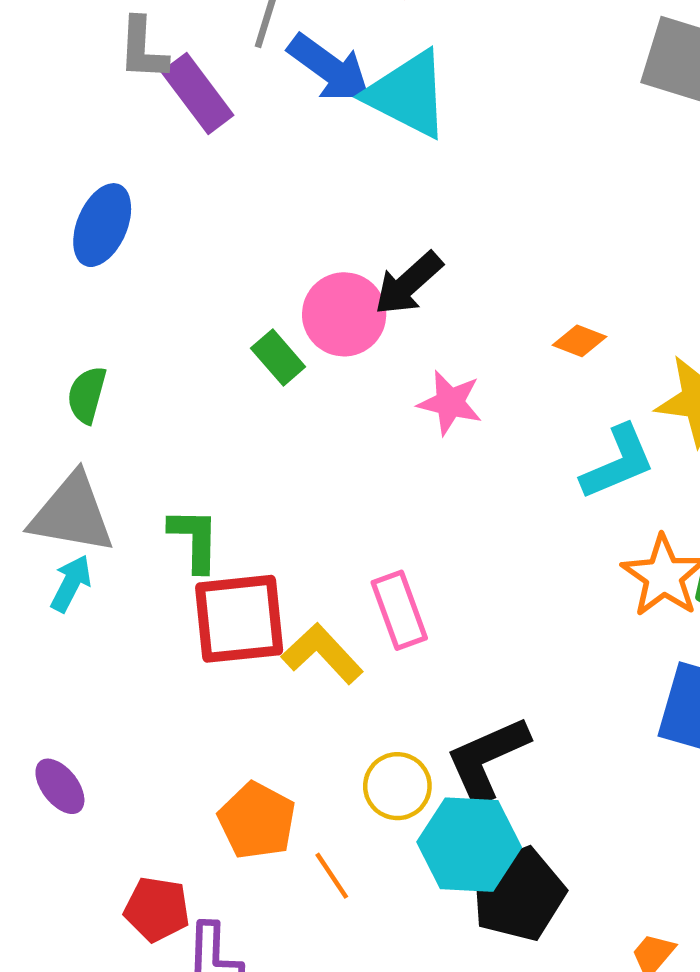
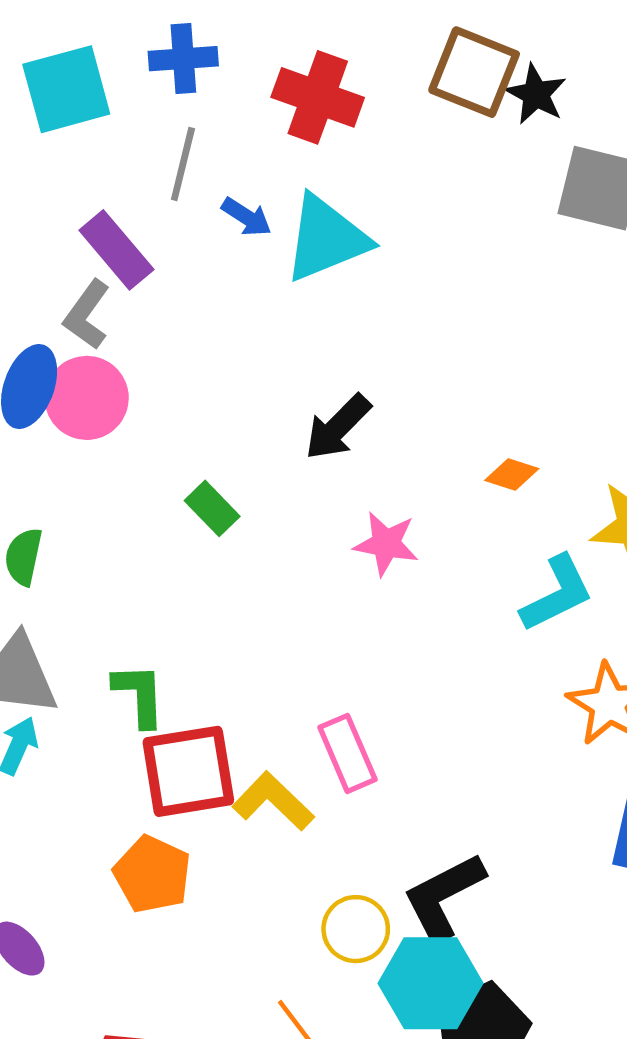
gray L-shape: (143, 49) -> (87, 315), moved, turned 36
blue arrow: (329, 68) -> (247, 217), size x0.6
cyan triangle: (408, 94) -> (326, 239), turned -46
pink circle: (344, 314) -> (87, 398), moved
orange pentagon: (257, 821) -> (152, 874), moved

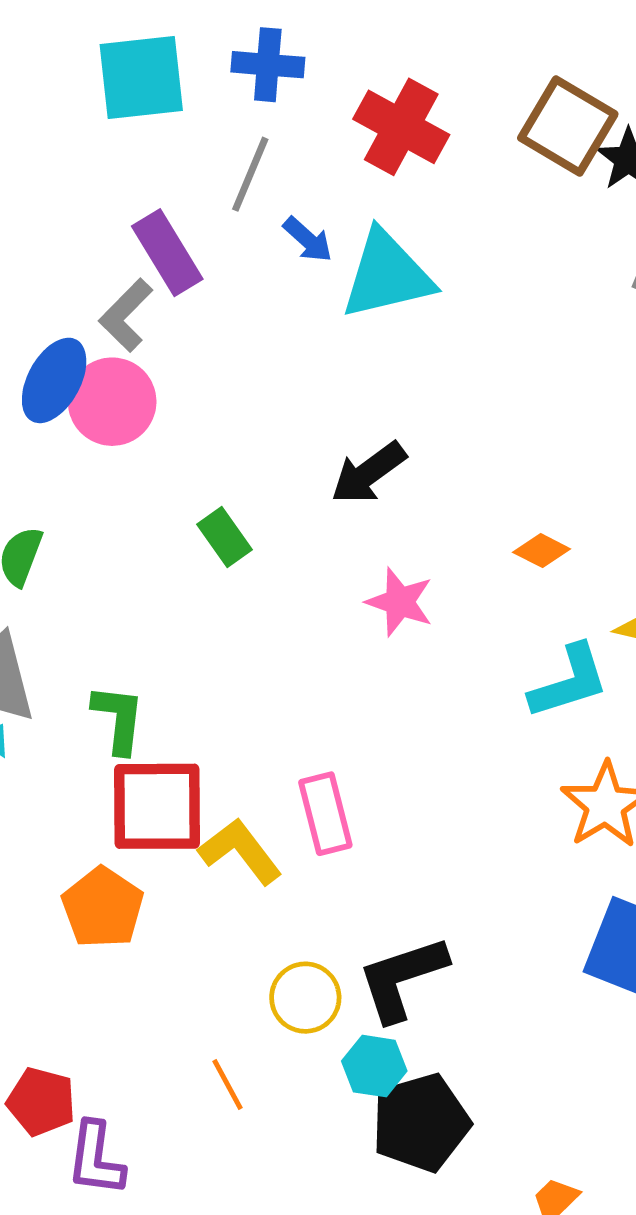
cyan hexagon: (431, 983) -> (374, 1066), size x0.6

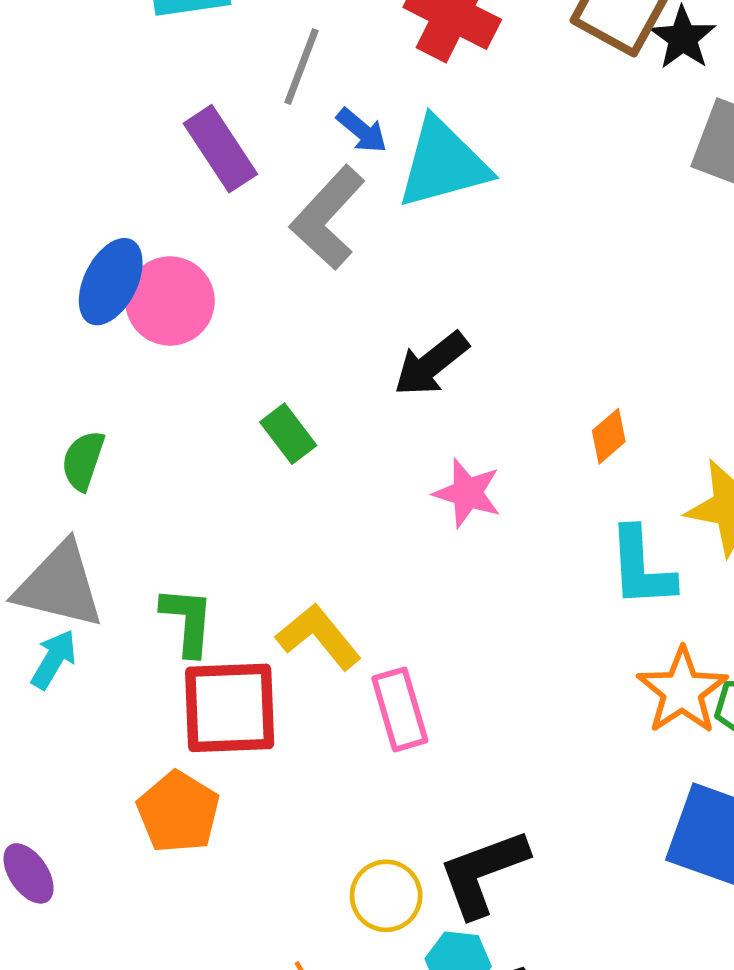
gray L-shape: (126, 315) -> (328, 218), moved, size x1.4
orange diamond: (542, 551) -> (609, 436), turned -66
cyan L-shape: (569, 682) -> (641, 567), turned 106
yellow L-shape: (240, 851) -> (319, 637), moved

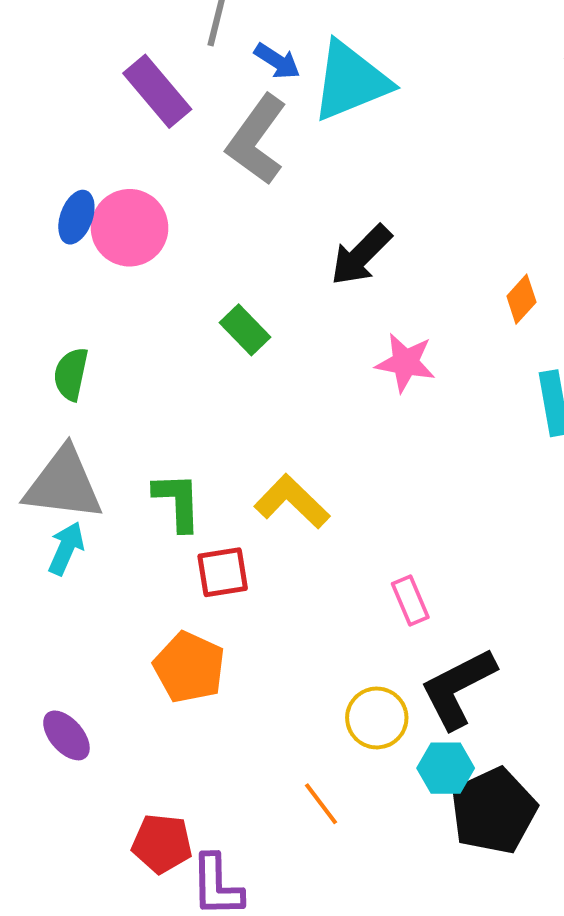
blue ellipse: (111, 282) -> (76, 217), size x0.7
red square: (230, 708) -> (223, 572), size x0.6
pink rectangle: (400, 709) -> (410, 600), moved, size x0.7

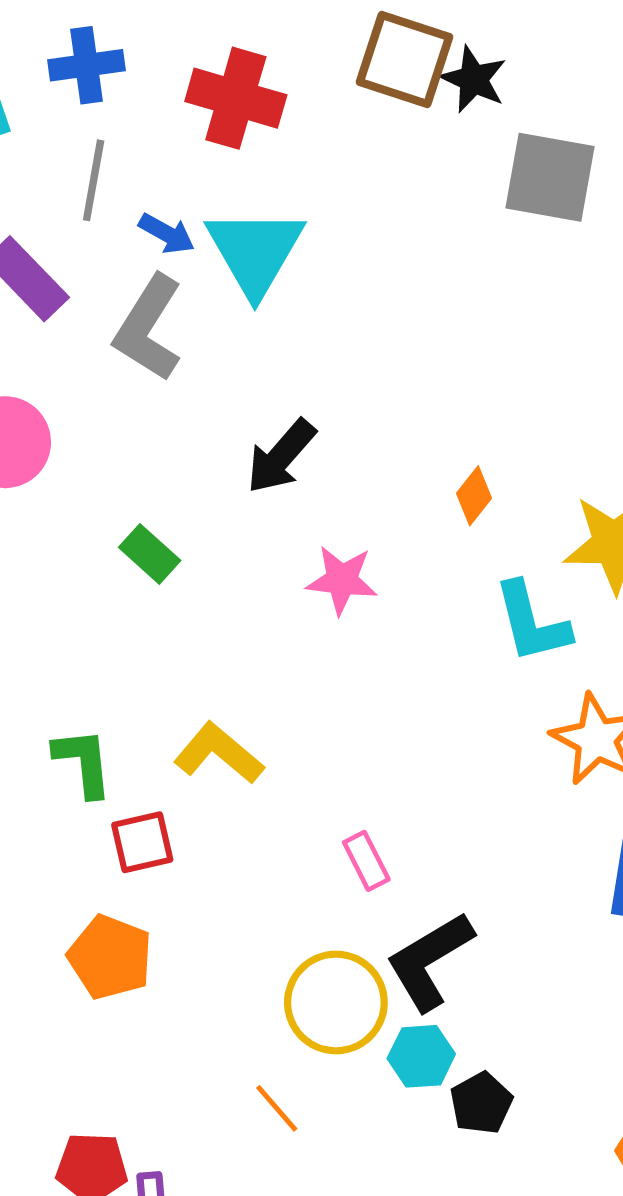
cyan triangle: (351, 81) -> (255, 252), turned -34
yellow circle: (377, 718) -> (336, 1002), size x1.4
black pentagon: (493, 811) -> (481, 1103), size x0.6

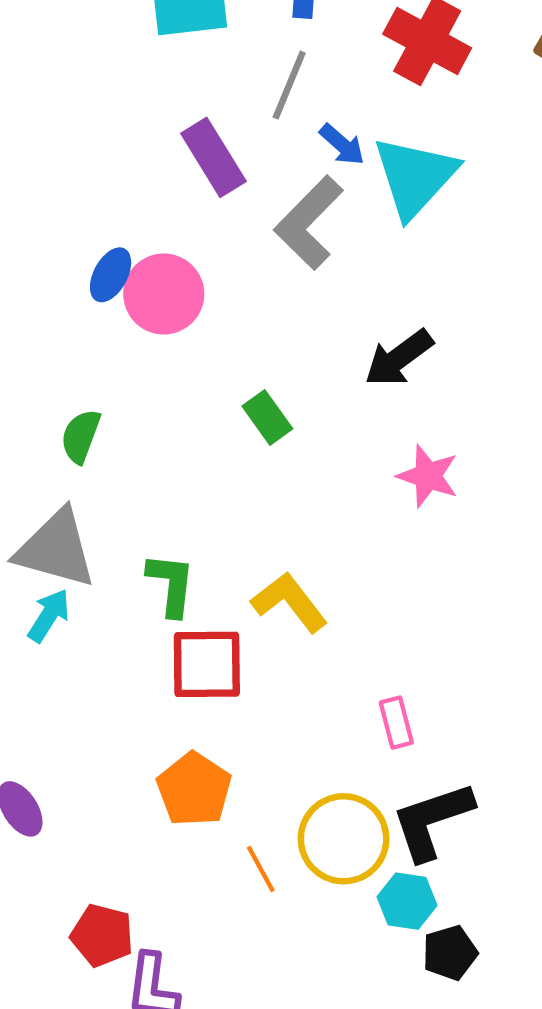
red square: (142, 842) -> (207, 664), size x1.4
orange pentagon: (110, 957) -> (194, 789), moved
orange line: (277, 1108) -> (261, 869), moved

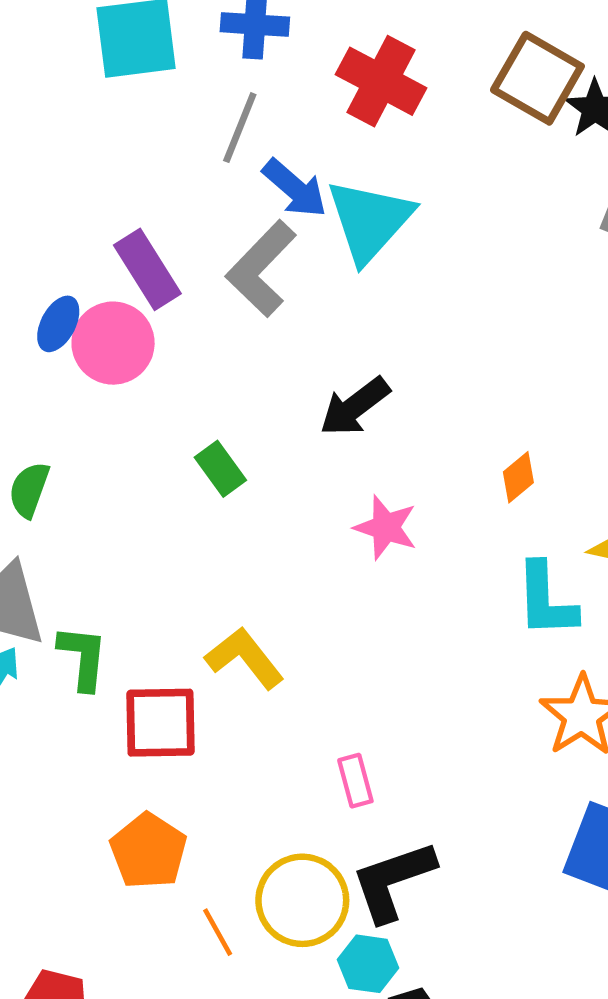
blue arrow: (342, 145) -> (295, 188), size x1.4
purple rectangle: (213, 157) -> (147, 269), moved
green L-shape: (171, 584) -> (83, 657), moved

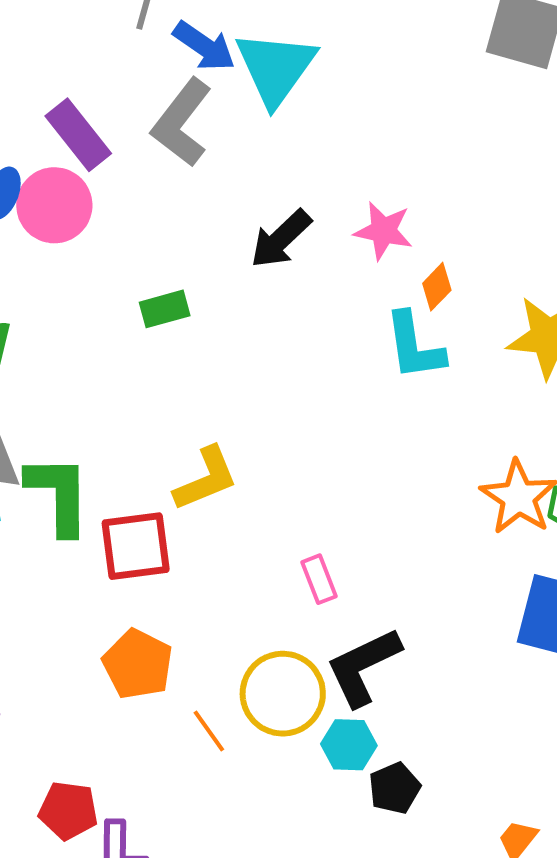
green rectangle: (220, 469) -> (165, 309), turned -63
pink star: (386, 527) -> (383, 231), moved
cyan L-shape: (546, 600) -> (414, 346), moved
green L-shape: (83, 657) -> (59, 495), size x1.4
yellow L-shape: (245, 658) -> (206, 479), turned 112

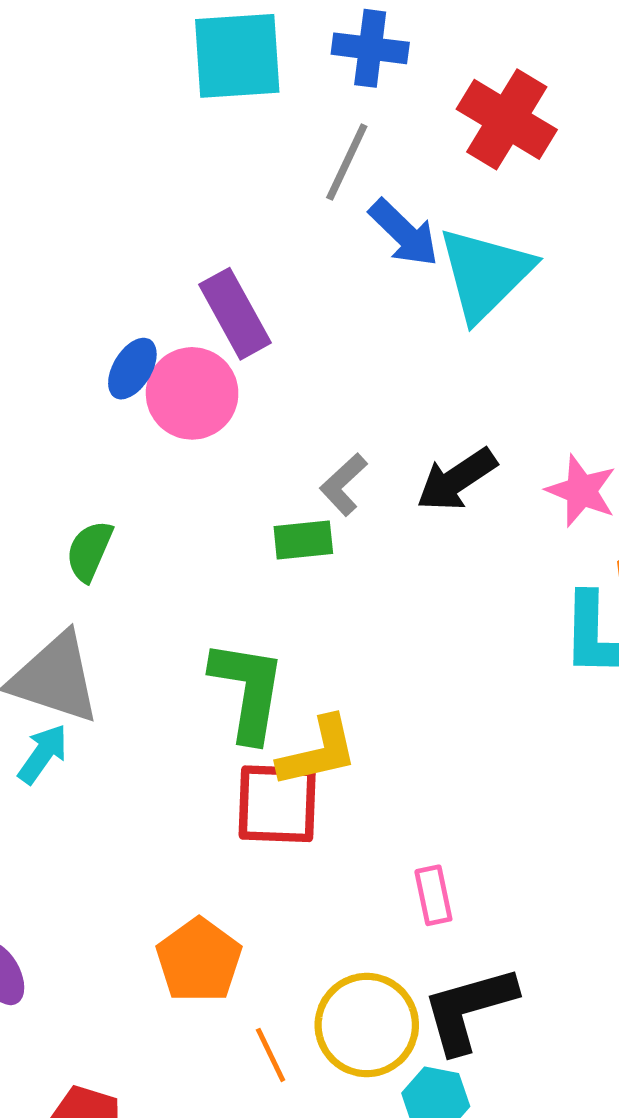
gray L-shape: (182, 123) -> (344, 484), moved, size x0.6
green L-shape: (59, 495) -> (248, 690), moved
red square: (136, 546) -> (277, 804), moved

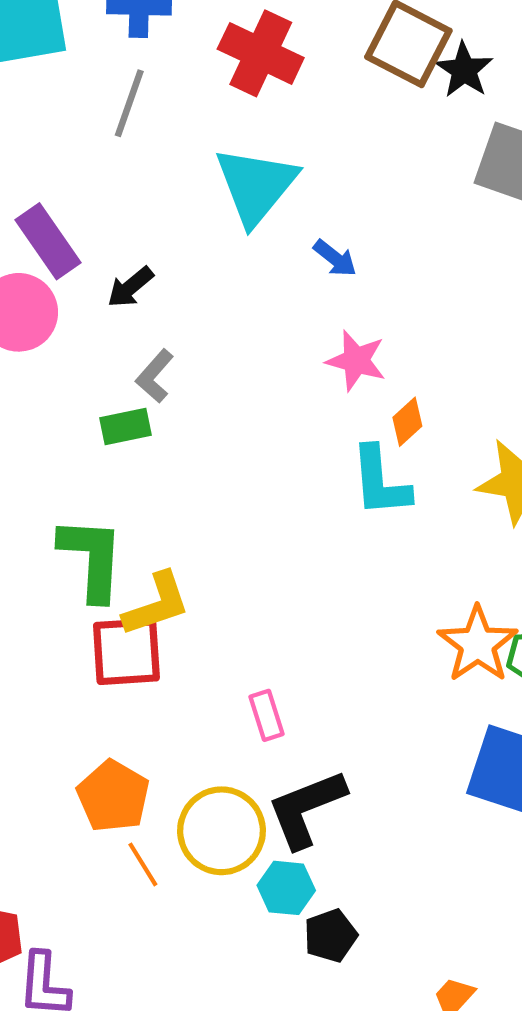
blue arrow: (404, 233) -> (335, 258), moved, size x0.7
black arrow: (457, 480) -> (130, 287), moved, size x0.7
orange pentagon: (199, 960) -> (113, 796), moved

